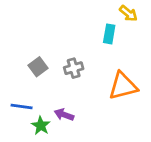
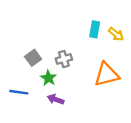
yellow arrow: (128, 13) -> (116, 34), moved
green star: (41, 126) -> (48, 78), moved

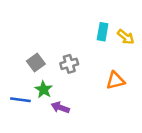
orange triangle: (107, 74) -> (115, 81), size x0.7
green star: (48, 78) -> (44, 89), moved

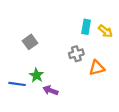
gray square: (36, 63) -> (30, 42), moved
gray cross: (69, 64) -> (76, 54), moved

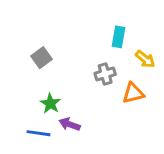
yellow arrow: (105, 31) -> (145, 59), moved
blue line: (17, 84) -> (38, 133), moved

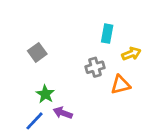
yellow arrow: (145, 59) -> (131, 54), turned -60
blue line: (38, 133) -> (35, 121), turned -55

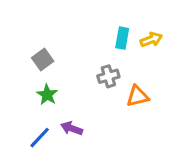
yellow arrow: (131, 54) -> (151, 40), moved
green star: (45, 94) -> (47, 95), moved

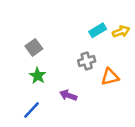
cyan rectangle: (122, 38) -> (98, 30), turned 49
purple arrow: (72, 128) -> (68, 95), moved

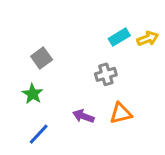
green star: (38, 76) -> (33, 94), moved
orange triangle: (110, 77) -> (121, 113), moved

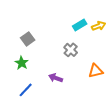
gray cross: (106, 74) -> (71, 50), turned -32
orange triangle: (121, 113) -> (96, 71), moved

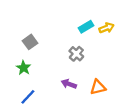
orange triangle: (96, 71) -> (98, 87), moved
purple arrow: (56, 78) -> (69, 84), moved

